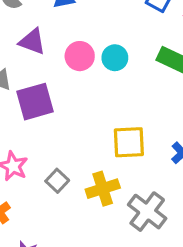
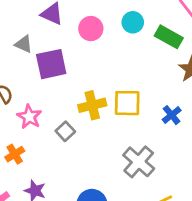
cyan circle: (115, 58) -> (133, 22), moved
yellow cross: (103, 189) -> (92, 105), moved

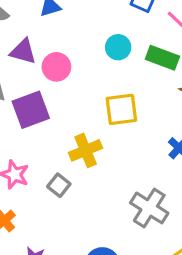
pink circle: (91, 29) -> (56, 67), moved
yellow square: (127, 103) -> (121, 109), moved

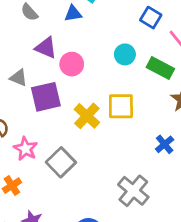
yellow cross: (86, 150) -> (87, 116), moved, turned -32
gray square: (59, 185) -> (61, 162), size x1.5

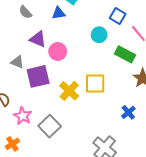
cyan circle: (125, 54) -> (99, 35), moved

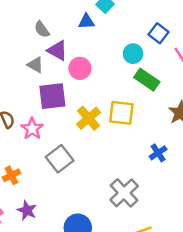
gray semicircle: (25, 12) -> (42, 29), moved
green rectangle: (125, 54) -> (147, 80), moved
gray triangle: (17, 62) -> (35, 65), moved
pink star: (23, 116) -> (32, 129), moved

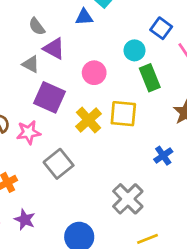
pink circle: (80, 68) -> (94, 73), moved
green rectangle: (147, 80) -> (150, 78), turned 35
purple square: (52, 96) -> (50, 97), turned 32
pink star: (32, 129) -> (29, 132), turned 30

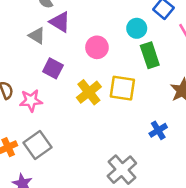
purple square: (50, 97) -> (53, 68), size x0.7
gray square: (59, 164) -> (37, 145), moved

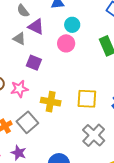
cyan circle: (137, 28) -> (72, 25), moved
yellow square: (122, 88) -> (87, 99), moved
yellow cross: (89, 92) -> (51, 102), moved, turned -36

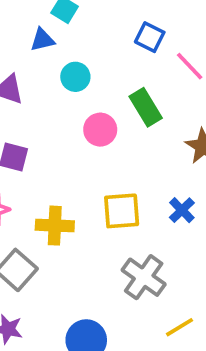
pink circle: (66, 43) -> (100, 130), moved

